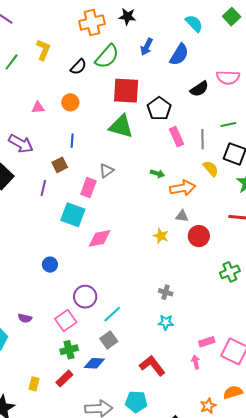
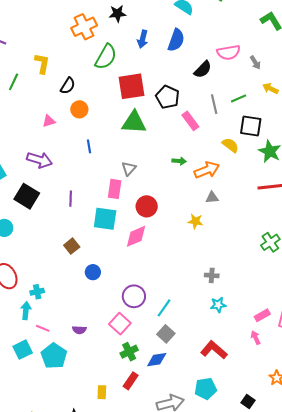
black semicircle: (78, 67) -> (68, 86), moved
gray line: (202, 139) -> (214, 104), moved
brown square: (60, 165) -> (72, 246), moved
red circle: (199, 236) -> (147, 206), moved

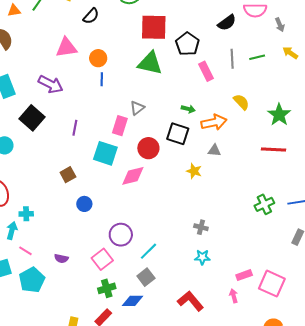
orange circle: (79, 109) -> (98, 58), moved
pink triangle: (49, 121) -> (66, 48), size x1.6
black square: (251, 126) -> (178, 134), moved

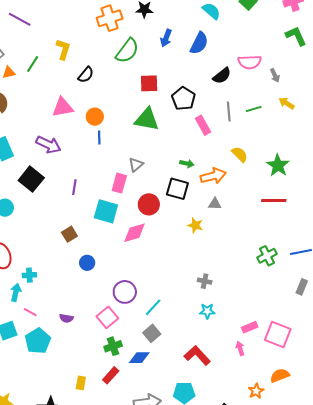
red square: (154, 27) -> (149, 83), size x0.7

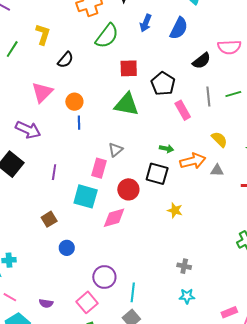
pink triangle: (63, 107) -> (42, 92), turned -35
gray triangle: (215, 204) -> (217, 170), moved
cyan line: (153, 307) -> (133, 292), turned -36

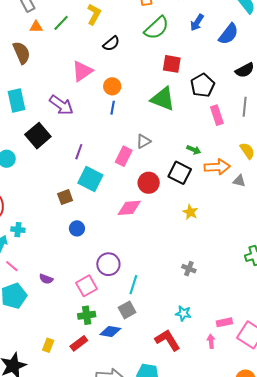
cyan square: (86, 196) -> (90, 179), moved
cyan star: (187, 296) -> (183, 313), moved

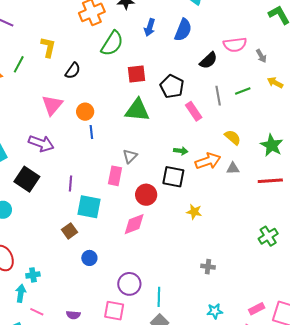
pink square: (87, 286) -> (114, 311), turned -35

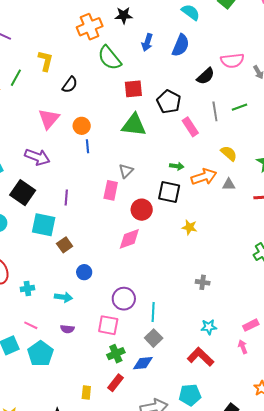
green semicircle: (112, 43) -> (109, 58), turned 108
cyan square: (89, 207) -> (44, 225), moved
cyan arrow: (21, 293) -> (63, 297), moved, turned 90

